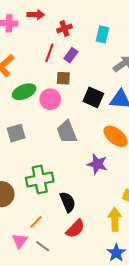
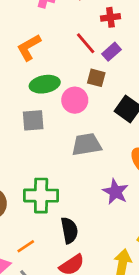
red line: (49, 53) -> (86, 43), turned -72
gray trapezoid: (67, 132) -> (86, 144), turned 90
gray square: (16, 133) -> (33, 120), moved

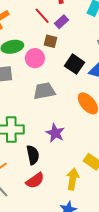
purple star: (115, 192) -> (55, 133), moved

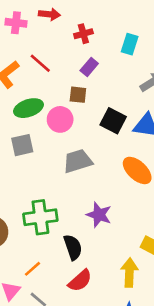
red line: (42, 16) -> (40, 63), moved

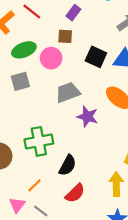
purple star: (99, 215) -> (88, 117), moved
black semicircle: (73, 247) -> (68, 165), turned 50

